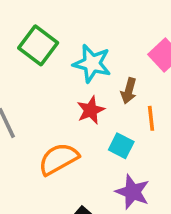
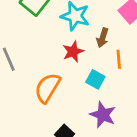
orange semicircle: (59, 159) -> (47, 88), turned -32

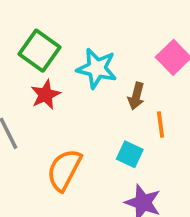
red star: (73, 52) -> (45, 95), moved

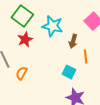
orange semicircle: (64, 170) -> (22, 73), moved, size x0.6

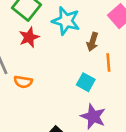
orange semicircle: (22, 73) -> (23, 82), turned -112

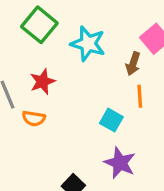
red star: (29, 37) -> (43, 82), moved
brown arrow: (92, 42) -> (133, 64), moved

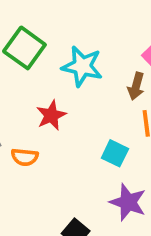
red star: (43, 82) -> (51, 115), moved

